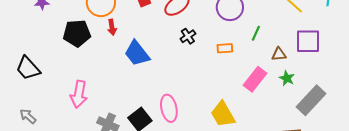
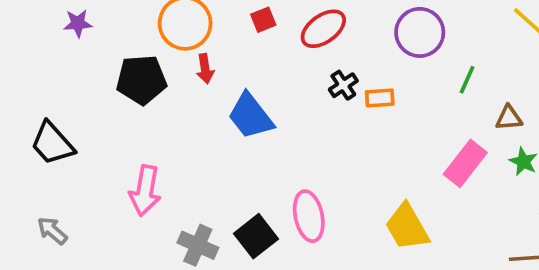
orange rectangle: (225, 48) -> (380, 98), moved

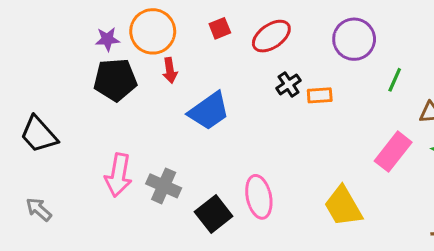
purple star: (78, 23) -> (107, 39), moved
blue trapezoid: (251, 116) -> (209, 111), turned -87
gray cross: (198, 245) -> (164, 186), moved

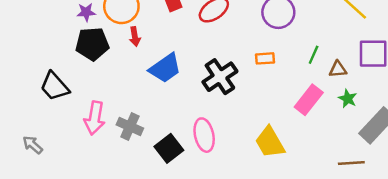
green line: (395, 80) -> (314, 55), moved
black cross: (289, 84) -> (220, 77), moved, size x1.8
orange rectangle: (320, 95) -> (265, 58), moved
black trapezoid: (39, 134) -> (55, 86), moved

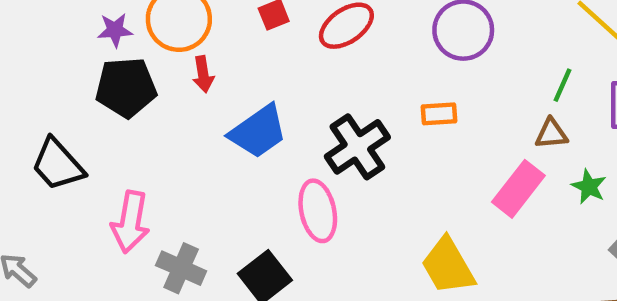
green line: (314, 55) -> (562, 85), moved
brown triangle: (338, 69) -> (551, 134), moved
gray cross: (130, 127) -> (181, 268), moved
pink ellipse: (204, 135) -> (318, 211), moved

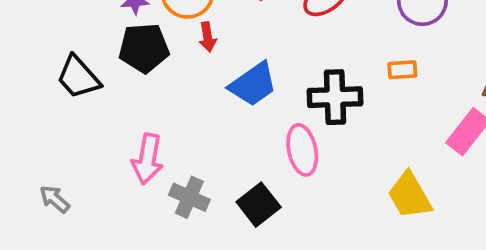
black cross: (357, 147) -> (335, 97), turned 32
black trapezoid: (58, 165) -> (78, 77), moved

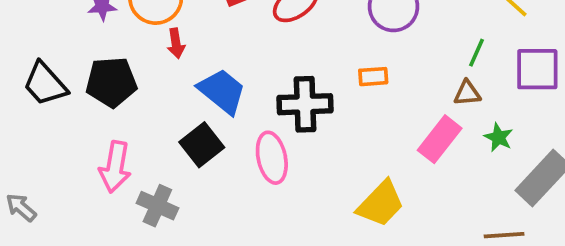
black pentagon: (144, 48) -> (111, 82), moved
blue trapezoid: (253, 84) -> (222, 91), turned -106
yellow trapezoid: (410, 195) -> (381, 204), turned -106
black square: (259, 205) -> (202, 145), moved

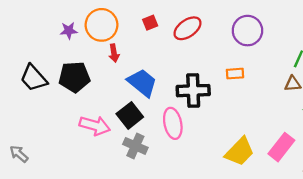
pink rectangle: (440, 139) -> (281, 147), moved
pink arrow: (115, 167) -> (95, 126), moved, turned -84
gray cross: (157, 206) -> (135, 146), moved

